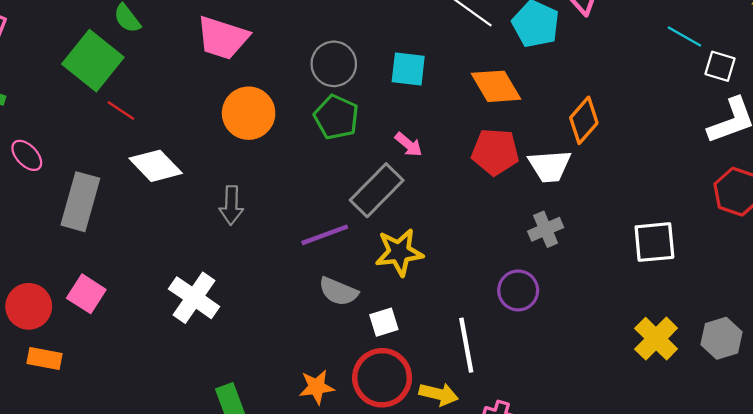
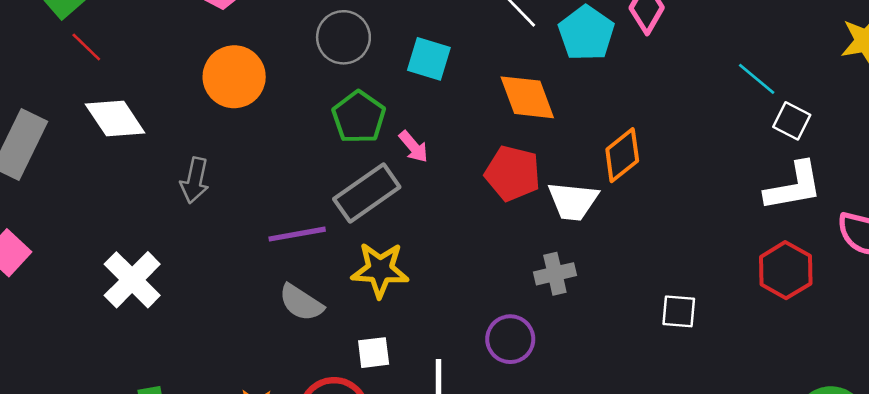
green pentagon: (336, 117) -> (359, 117), moved
white square: (654, 242) -> (679, 311), size x0.7
white square: (384, 322) -> (374, 353), moved

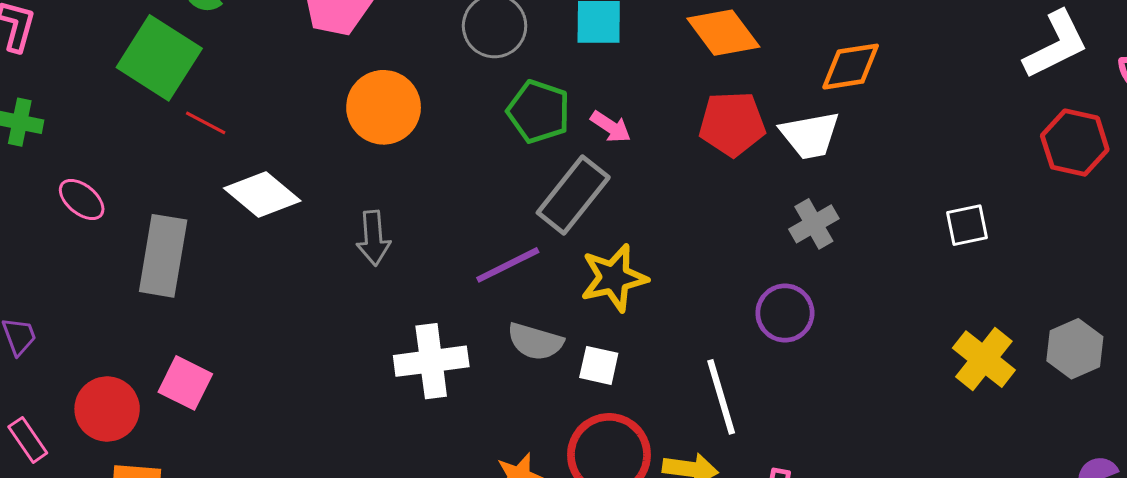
orange diamond: (622, 155) -> (851, 67), turned 46
white cross: (132, 280) -> (431, 361), moved, turned -36
white square: (374, 353) -> (599, 365), moved, turned 36

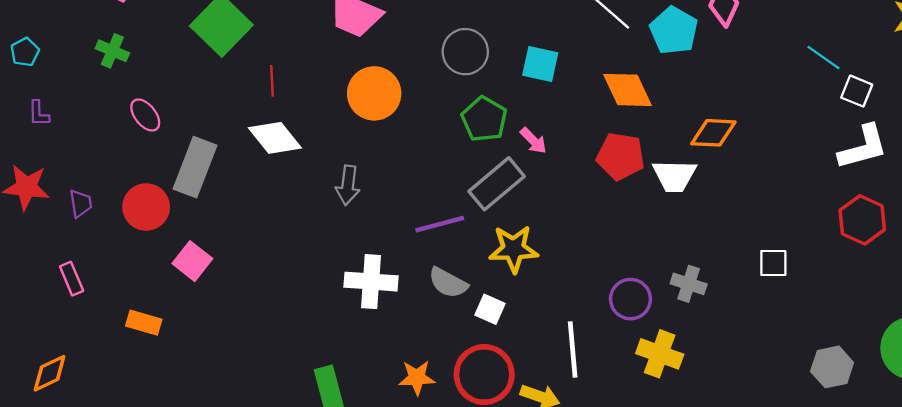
red line: (206, 123) -> (272, 81), moved, turned 48
gray cross: (814, 224) -> (689, 284), moved, turned 36
yellow cross: (984, 359) -> (660, 354), moved, turned -30
red circle: (107, 409) -> (146, 207), moved

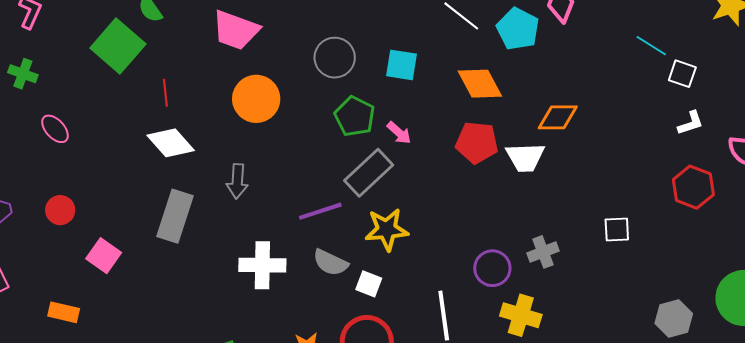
white L-shape: (863, 147) -> (691, 123), size x0.6
gray rectangle: (195, 167) -> (175, 216), moved
red circle: (146, 207) -> (60, 210), size x0.7
gray cross: (689, 284) -> (543, 252), turned -36

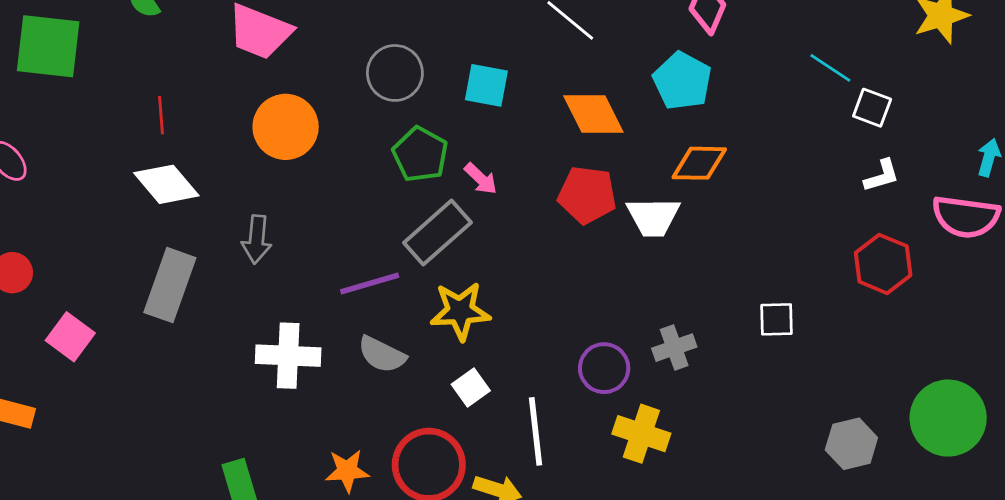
cyan pentagon: (518, 29) -> (682, 81), moved
green square: (118, 46) -> (48, 46), moved, turned -36
white square: (369, 284) -> (471, 387), moved, turned 32

